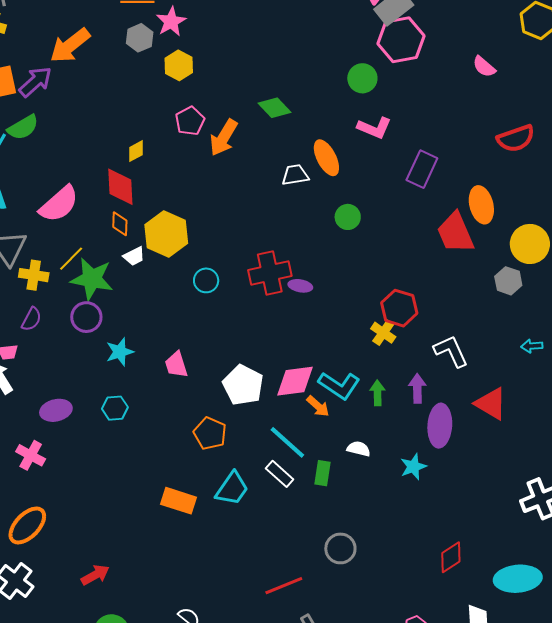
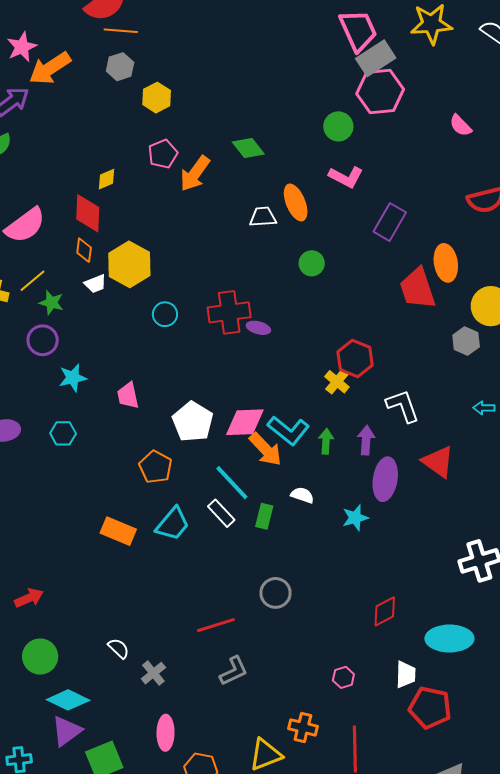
pink star: (171, 22) -> (22, 47), moved
green star: (92, 279) -> (51, 303), size x0.6
orange arrow: (318, 406) -> (266, 449), size x1.5

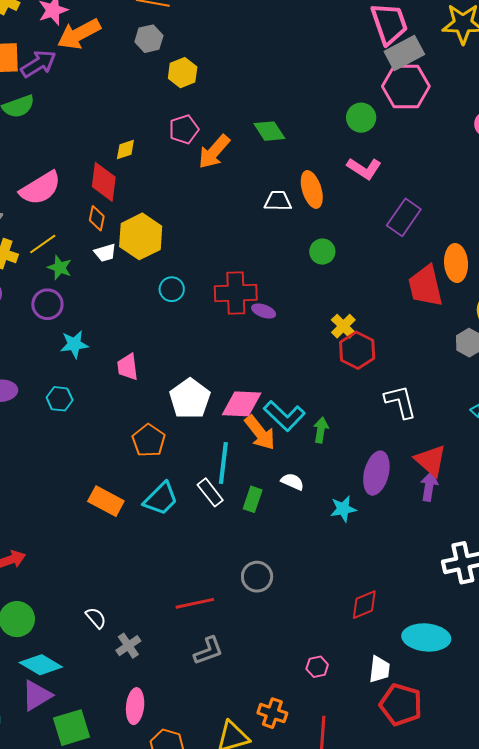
yellow cross: (337, 382) -> (343, 326), moved
purple arrow: (366, 440) -> (429, 486), moved
cyan line: (232, 483) -> (223, 463), turned 45

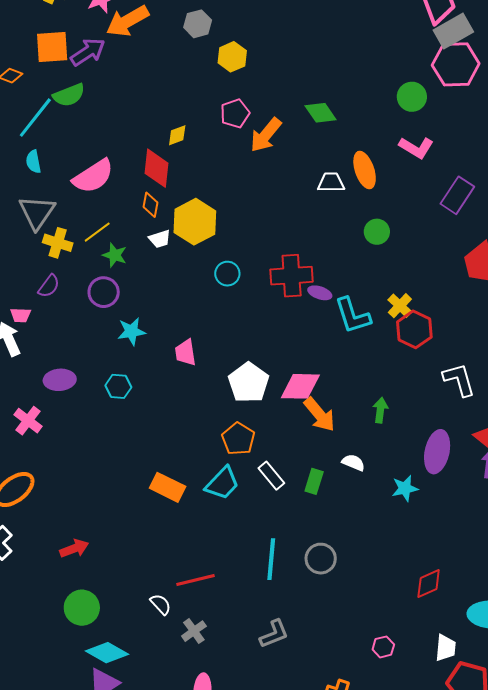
cyan L-shape: (284, 416) -> (353, 316), moved, turned 30
orange pentagon: (149, 440) -> (238, 439), moved
cyan line: (223, 463) -> (271, 559), moved
red line: (195, 603) -> (196, 580), moved

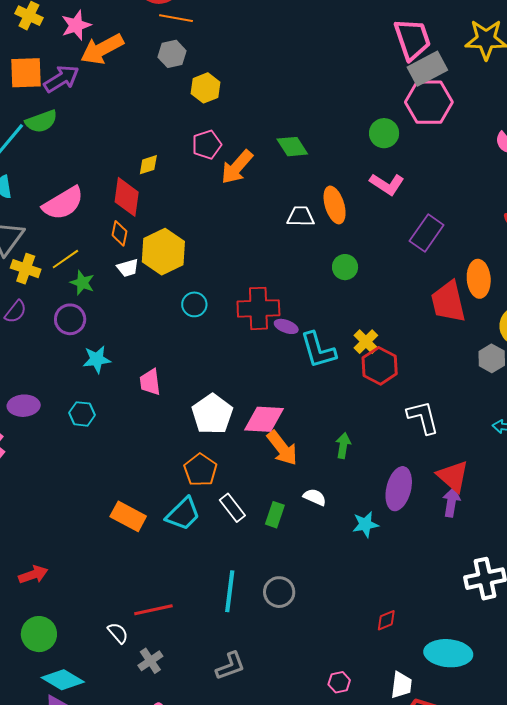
red diamond: (429, 584) -> (386, 620), size x0.7

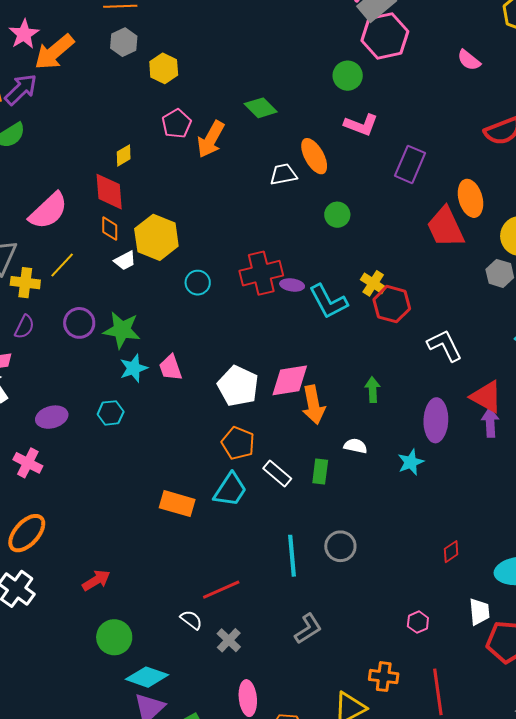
green star: (82, 283) -> (122, 330), moved, size x1.5
cyan star: (97, 359) -> (134, 368), moved
orange arrow: (282, 448) -> (314, 405), turned 39

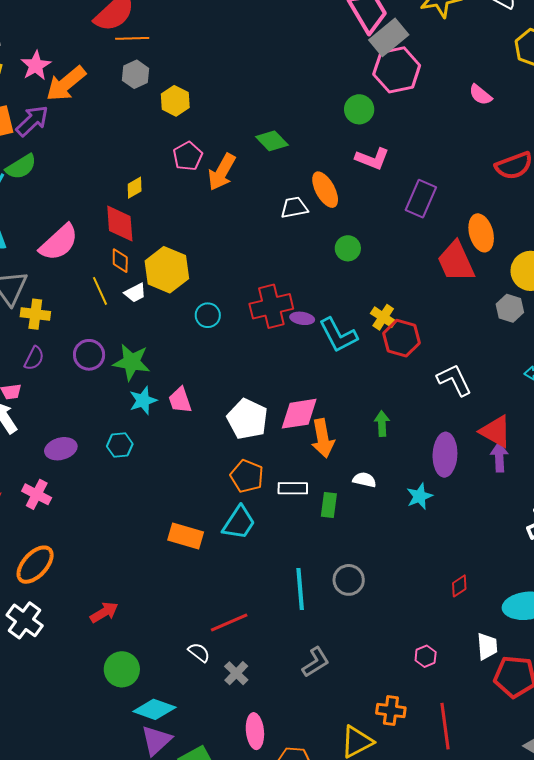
yellow line: (62, 265) -> (100, 291), moved, turned -68
white rectangle: (277, 473) -> (293, 488), moved, turned -40

